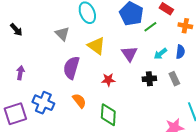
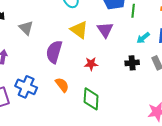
green line: (150, 27) -> (133, 11), turned -48
gray triangle: (62, 34) -> (26, 28), moved
purple triangle: (129, 54) -> (105, 30), moved

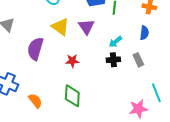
cyan arrow: (143, 38) -> (115, 42), moved
orange semicircle: (62, 85) -> (35, 101), moved

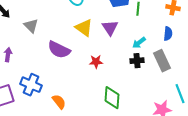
purple semicircle: (35, 49) -> (59, 50), turned -80
gray rectangle: (138, 60) -> (162, 61), size x1.5
green diamond: (72, 96) -> (112, 98), moved

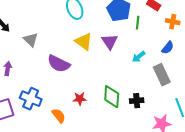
blue semicircle: (168, 34) -> (168, 48), turned 32
black cross: (137, 61) -> (137, 101), moved
red star: (96, 62) -> (80, 99), moved
green diamond: (112, 98) -> (112, 97), moved

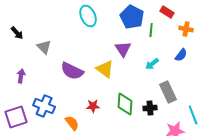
yellow triangle: (84, 42) -> (105, 69), moved
gray rectangle: (162, 75) -> (168, 92), moved

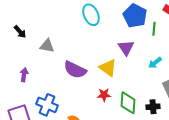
gray triangle: (44, 47) -> (47, 46), turned -35
red star: (93, 106) -> (104, 95), moved

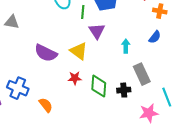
green line: (154, 29) -> (83, 12), moved
gray triangle: (47, 46) -> (12, 22), moved
cyan arrow: (155, 63) -> (126, 46), turned 128

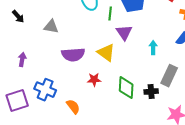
gray triangle: (12, 22) -> (51, 27), moved
purple semicircle: (46, 53) -> (73, 55), turned -30
gray rectangle: (142, 74) -> (169, 76), turned 50
red star: (75, 78) -> (94, 80), moved

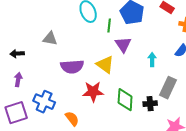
black arrow: (18, 17) -> (17, 54), moved, turned 128
purple arrow: (22, 60) -> (18, 80), moved
red star: (94, 80) -> (93, 92), size x1.5

